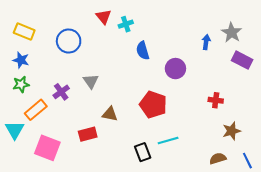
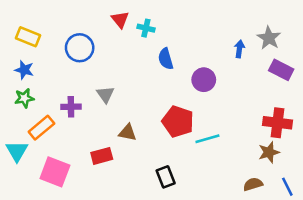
cyan cross: (126, 24) -> (146, 28), turned 32
purple cross: (61, 92) -> (71, 107), turned 35
red cross: (216, 100) -> (278, 123), moved, size x1.6
cyan line: (168, 140) -> (207, 139), moved

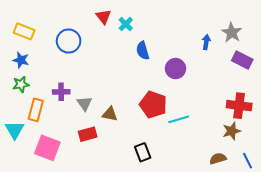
cyan cross: (146, 28) -> (126, 24), turned 32
gray triangle: (105, 94) -> (84, 103), moved
orange rectangle: (41, 128) -> (36, 110), turned -35

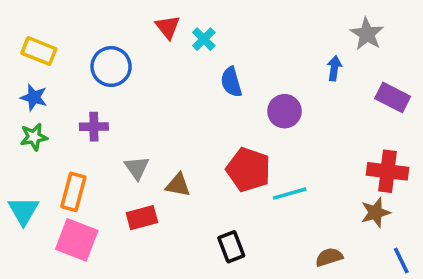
gray star: (232, 33) -> (367, 34), moved
purple cross: (61, 92) -> (94, 127), moved
orange rectangle: (36, 110) -> (73, 192), moved
brown semicircle: (218, 159) -> (329, 257), moved

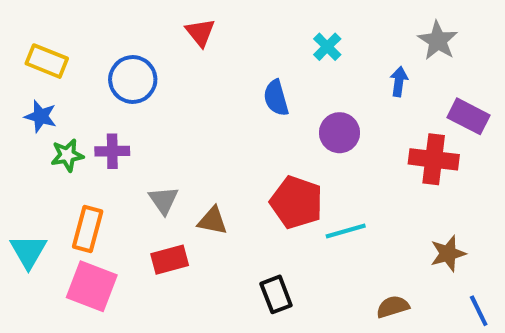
cyan cross: (204, 39) -> (327, 47), moved
green star: (34, 137) -> (67, 155), moved
red cross: (387, 171) -> (434, 159), moved

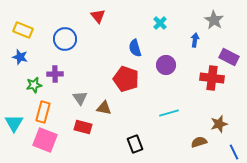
green star: (67, 155) -> (34, 85), moved
red pentagon: (297, 202) -> (126, 79), moved
red rectangle: (170, 260) -> (83, 127), turned 30
brown semicircle: (393, 307) -> (199, 142), moved

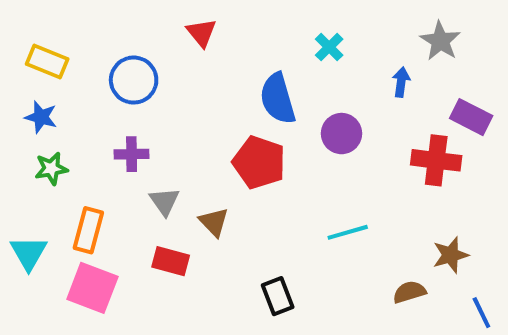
blue semicircle: (135, 48) -> (278, 99), size x1.4
purple cross: (55, 74) -> (132, 154), moved
green star: (34, 85) -> (51, 169), moved
brown triangle: (104, 108) -> (214, 222), turned 35

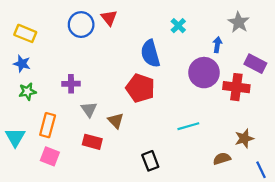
blue circle: (134, 80) -> (81, 25), moved
purple circle: (341, 134) -> (204, 73), moved, size x1.4
pink square: (92, 288) -> (50, 156), size x0.7

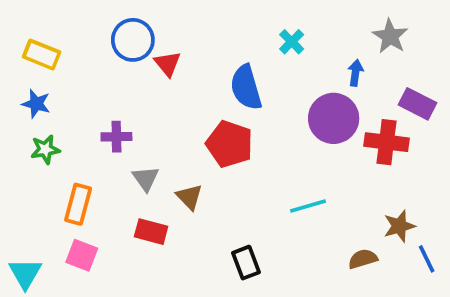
red triangle: (109, 18) -> (168, 64), moved
cyan triangle: (15, 137) -> (25, 273), moved
blue line: (261, 170) -> (427, 259), moved

